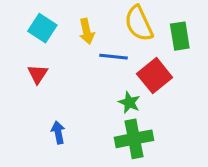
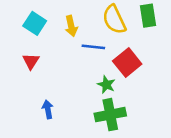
green rectangle: (180, 36) -> (148, 16), moved

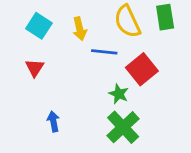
green cross: (110, 115) -> (123, 127), turned -32

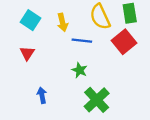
red square: (142, 69) -> (124, 42), moved
green star: (119, 94) -> (80, 70), moved

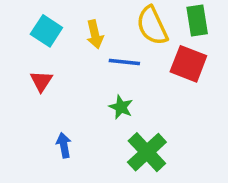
red square: (124, 42) -> (188, 64), turned -30

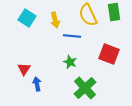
red square: (188, 64) -> (109, 54), moved
red triangle: (41, 81) -> (24, 69), moved

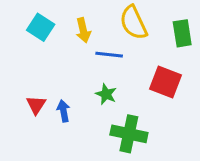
green rectangle: (114, 12) -> (182, 33), moved
blue arrow: (37, 84) -> (63, 111), moved
green cross: (85, 88) -> (129, 134), turned -35

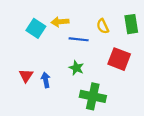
yellow semicircle: (134, 23) -> (103, 26), moved, size x0.6
cyan square: (41, 27) -> (36, 28), moved
yellow arrow: (83, 30) -> (60, 22), turned 98

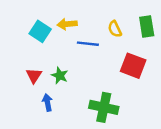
green star: (76, 68) -> (60, 76), moved
red triangle: (26, 76) -> (34, 76), moved
blue arrow: (46, 80) -> (47, 102), moved

